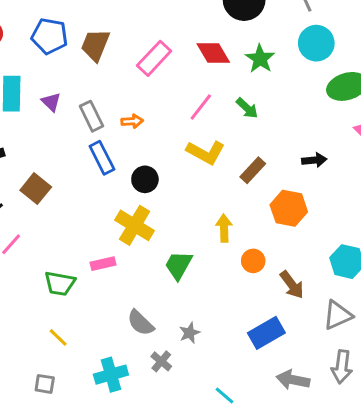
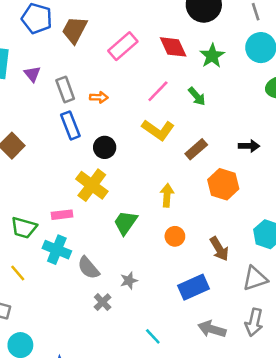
orange circle: (253, 261) -> (175, 236), moved
cyan cross: (111, 375) -> (57, 250), moved, turned 32

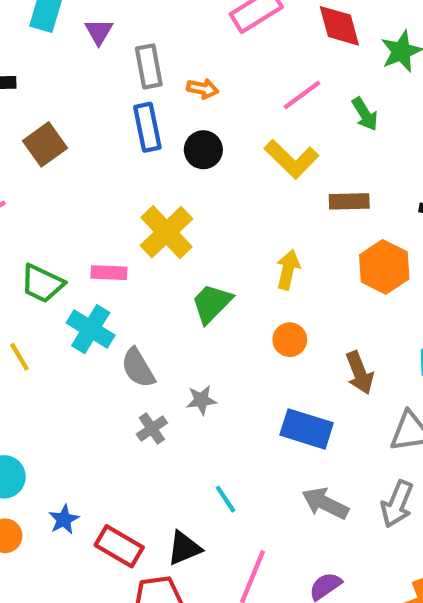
black circle: (105, 147) -> (203, 150), moved
brown rectangle: (196, 149) -> (349, 201), turned 30
blue rectangle: (194, 287) -> (307, 429), turned 32

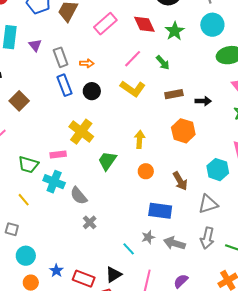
brown rectangle: (349, 201) -> (174, 94), moved
gray star: (201, 400) -> (148, 237), moved

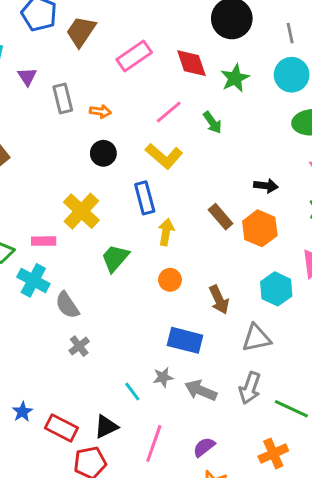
blue rectangle: (65, 85) -> (145, 198), moved
brown rectangle: (174, 94) -> (221, 217), moved, turned 54
orange hexagon: (183, 131) -> (260, 228), moved

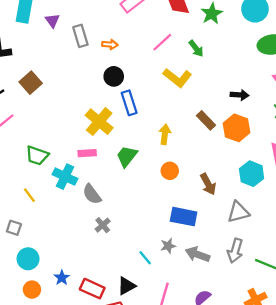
yellow L-shape: (164, 156) -> (177, 78), moved
blue rectangle: (145, 198) -> (129, 103), moved
pink rectangle: (44, 241) -> (87, 153), moved

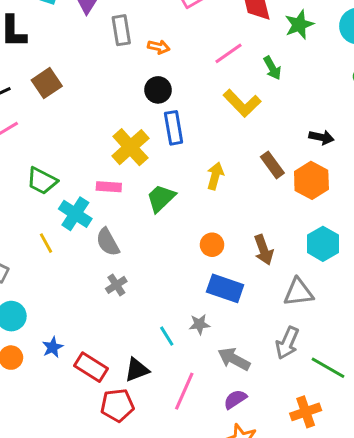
orange circle: (170, 171) -> (212, 245), moved
yellow line: (29, 195) -> (46, 243), moved
gray arrow: (198, 254) -> (234, 359), moved

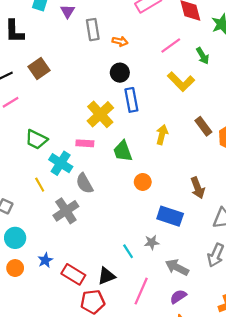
green trapezoid: (161, 198) -> (123, 151), turned -65
orange circle: (212, 245) -> (143, 182), moved
gray cross: (116, 285) -> (66, 211), moved, size x1.6

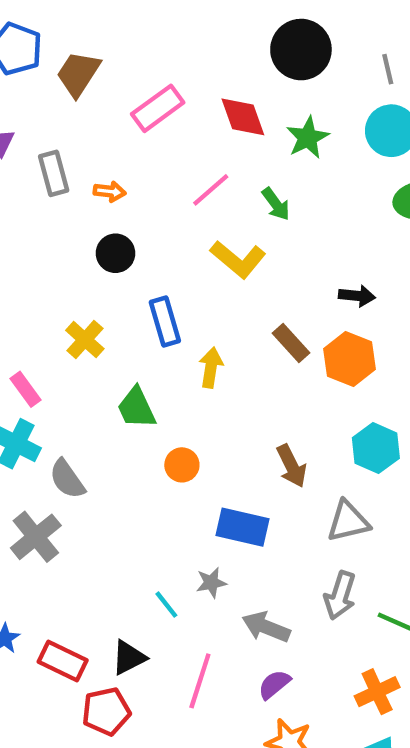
blue rectangle: (131, 100) -> (165, 321), moved
yellow cross: (100, 114) -> (85, 340), size x0.7
pink rectangle: (85, 143) -> (25, 389), moved, turned 56

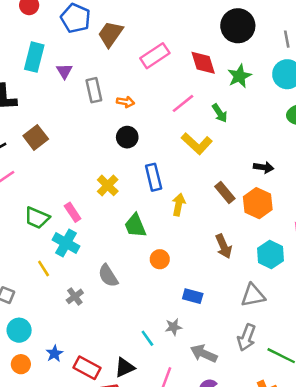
brown arrow: (292, 466) -> (224, 246), moved
gray semicircle: (67, 479) -> (108, 276), moved
blue rectangle: (243, 527) -> (193, 296), size x0.7
gray cross: (36, 537) -> (75, 296), size x0.6

